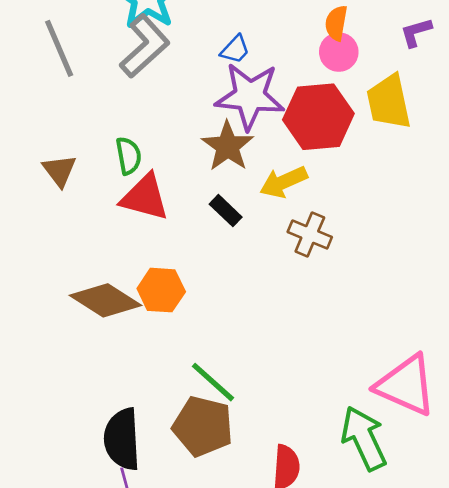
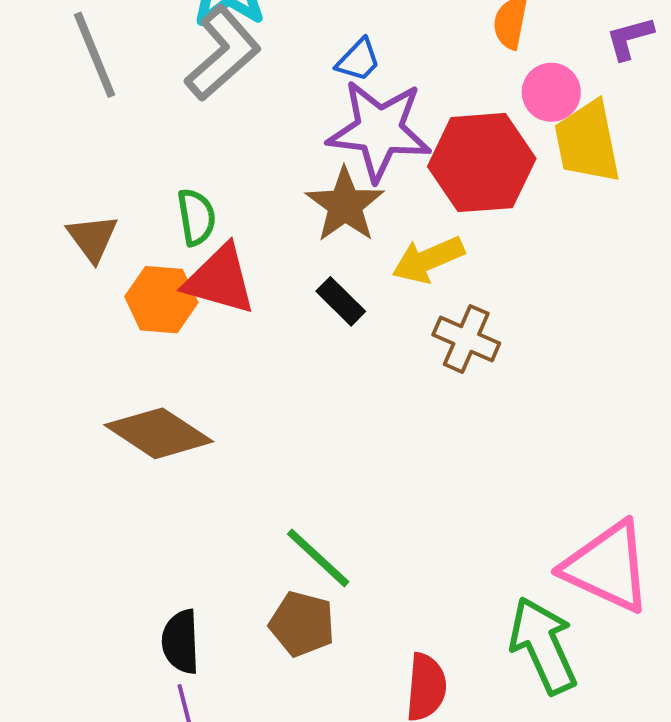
pink circle: (339, 52) -> (551, 92), moved
orange hexagon: (161, 290) -> (161, 300), moved
brown pentagon: (203, 426) -> (302, 624), size x0.7
black semicircle: (122, 439) -> (181, 642), size x0.7

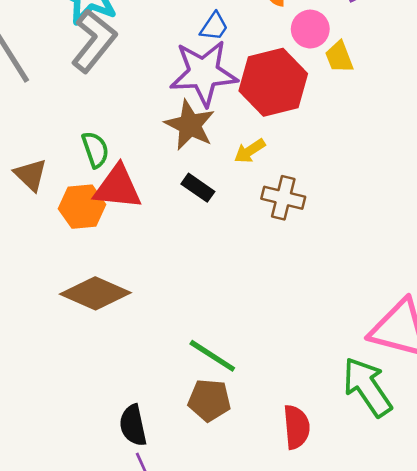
blue trapezoid: (358, 60) -> (214, 27), moved
yellow trapezoid: (587, 142) -> (339, 57), size x0.6
yellow arrow: (428, 260) -> (250, 151), size x0.7

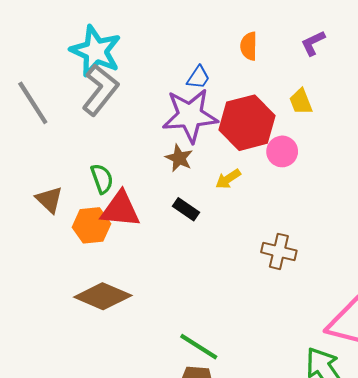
pink circle: (310, 29) -> (282, 151), moved
brown star: (190, 125) -> (179, 158), size x0.7
brown cross: (283, 198) -> (279, 251), moved

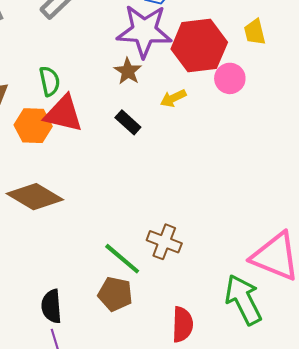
brown cross: (279, 251) -> (164, 242), moved

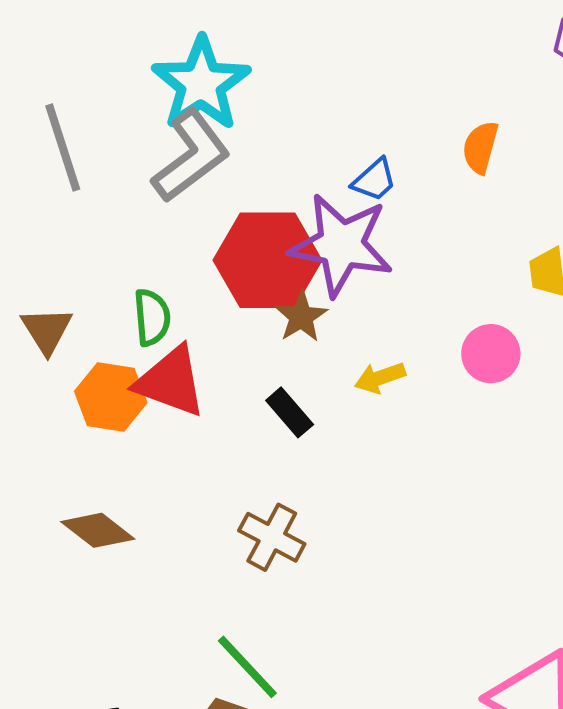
red hexagon: (199, 46) -> (267, 260), moved
brown diamond: (35, 197) -> (98, 530), size x0.7
brown cross: (164, 242) -> (272, 537), moved

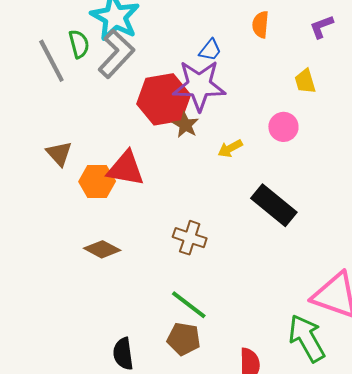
green semicircle: (152, 317) -> (79, 44), moved
black rectangle: (290, 412) -> (274, 205), moved, size x1.8

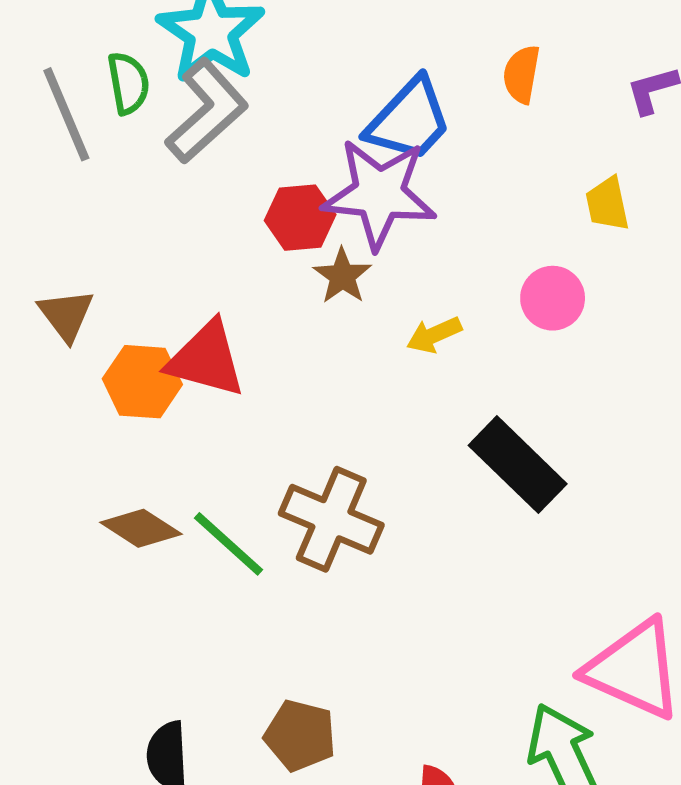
blue trapezoid: (210, 50) -> (409, 120), size x1.8
red hexagon: (164, 99) -> (300, 218), size x0.6
brown cross: (190, 238) -> (331, 519), size x1.4
green line: (189, 305) -> (229, 544), moved

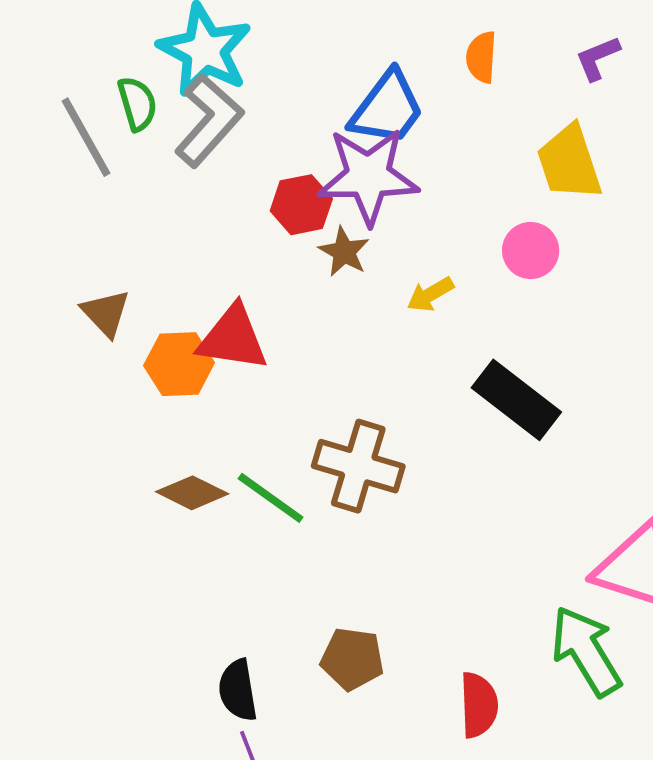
yellow trapezoid: (607, 204) -> (569, 163), size x1.6

